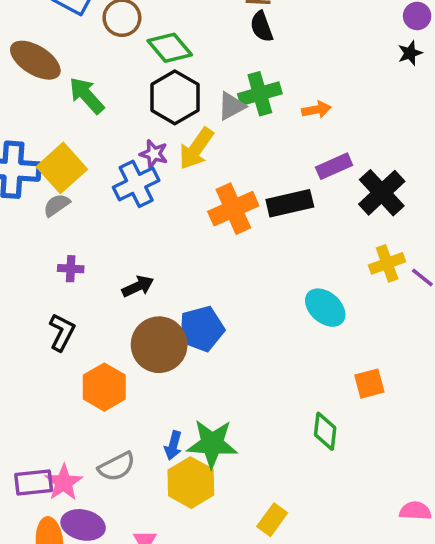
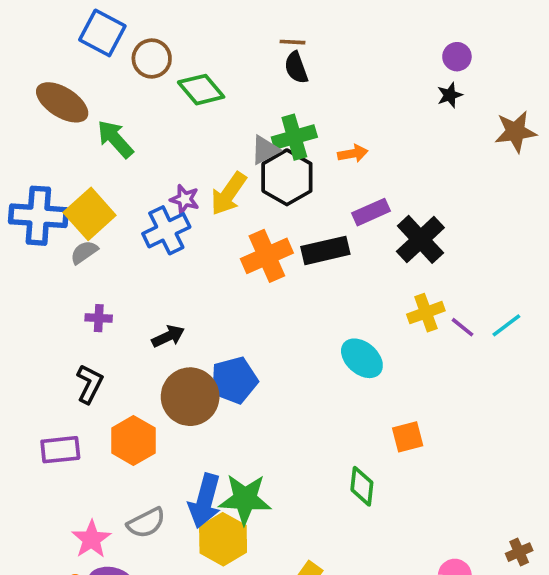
black hexagon: (175, 97) -> (287, 177), moved
blue arrow: (173, 445) -> (205, 501), size x1.8
purple rectangle: (34, 483) -> (60, 450), moved

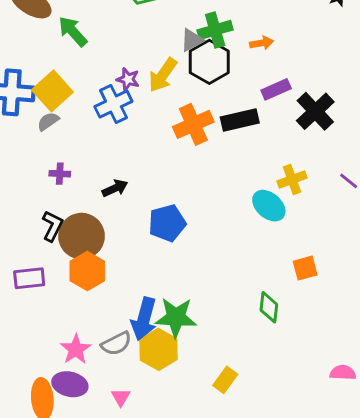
yellow cross: (426, 313) -> (292, 179), moved
brown circle: (190, 397) -> (81, 236), moved
gray semicircle: (146, 523) -> (116, 344), moved
pink star: (91, 539) -> (76, 349), moved

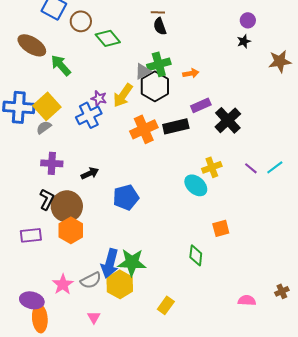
purple cross: (60, 174) -> (52, 163), size x1.5
purple ellipse: (70, 384) -> (32, 300), moved

